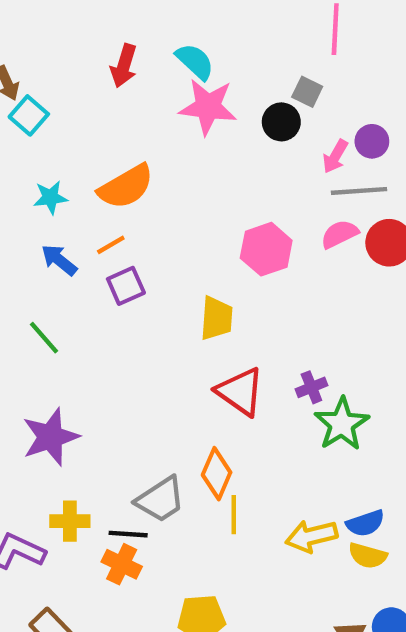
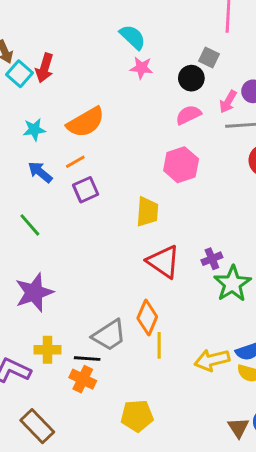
red arrow: (124, 66) -> (45, 68), moved
pink star: (208, 107) -> (141, 68), size x0.6
pink semicircle: (340, 234) -> (188, 115), moved

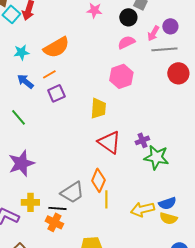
green star: (232, 284) -> (156, 157), turned -30

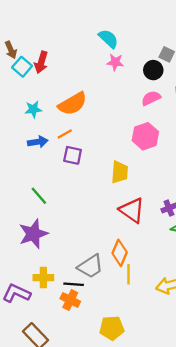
blue arrow: (25, 81) -> (38, 142), turned 132
purple square: (56, 93) -> (73, 155), turned 36
green line: (18, 117) -> (39, 196), moved

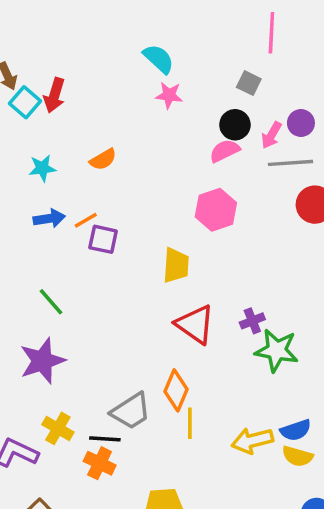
black circle: (153, 70) -> (235, 125), moved
orange semicircle: (73, 104) -> (103, 159), size x0.6
orange line: (65, 134) -> (86, 220), moved
yellow cross: (43, 278) -> (58, 428), turned 30

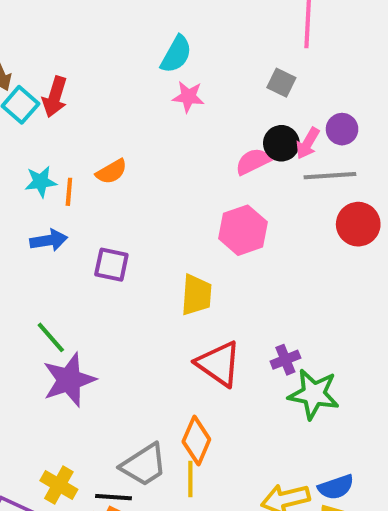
cyan semicircle: (159, 59) -> (176, 54), turned 76
black circle: (235, 125) -> (281, 143), moved
orange line: (86, 220) -> (69, 192), moved, turned -55
purple star: (42, 361) -> (69, 380), moved
yellow line: (190, 423) -> (190, 479), moved

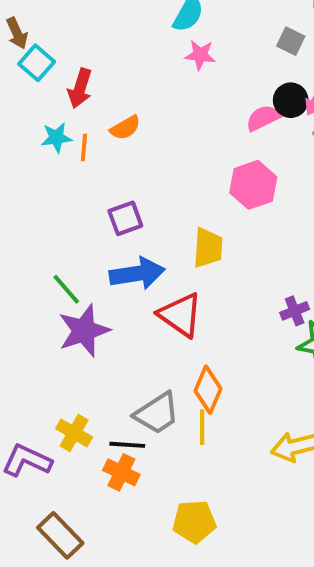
red arrow: (55, 97) -> (80, 88), moved
blue arrow: (49, 240) -> (137, 273), moved, size x1.5
purple square: (111, 265) -> (125, 218), turned -32
red triangle: (219, 364) -> (180, 315), moved

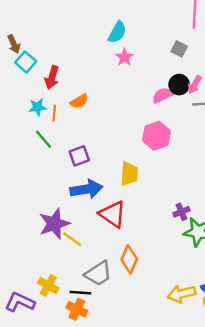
pink star: (200, 55) -> (124, 57), turned 30
green line: (66, 289) -> (44, 139), moved
yellow line: (202, 427) -> (72, 239), moved, turned -54

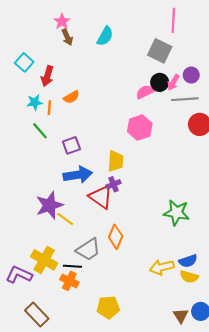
brown arrow: (14, 44) -> (67, 37), moved
gray square: (179, 49) -> (160, 51), size x1.6
pink star: (124, 57) -> (62, 21), moved
purple cross: (181, 212) -> (113, 184), moved
yellow cross: (48, 285) -> (44, 260), size x1.4

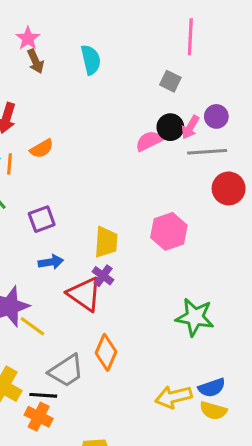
cyan semicircle: (105, 36) -> (91, 60), turned -42
gray square: (160, 51) -> (170, 81), size x0.6
pink hexagon: (140, 128) -> (169, 231), moved
blue arrow: (78, 175) -> (51, 262), size x0.6
purple cross: (113, 184) -> (103, 276), turned -32

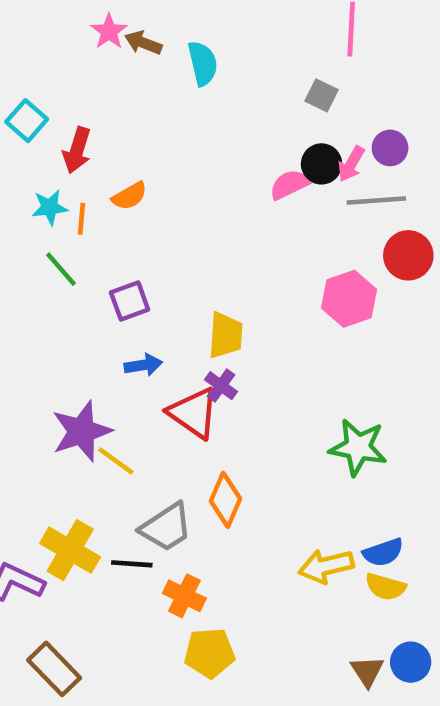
brown arrow: (36, 61) -> (143, 43), moved, turned 135
pink hexagon: (169, 231) -> (349, 299), moved
orange cross: (39, 417) -> (184, 596), moved

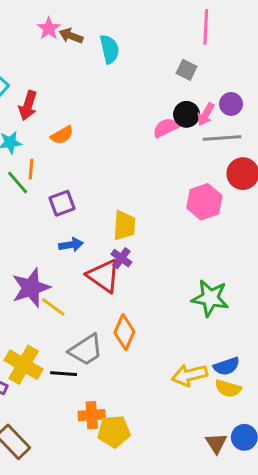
orange line: (82, 219) -> (31, 169), moved
orange cross: (184, 596) -> (92, 415), moved, turned -30

